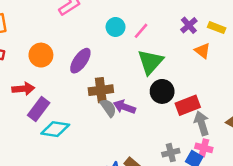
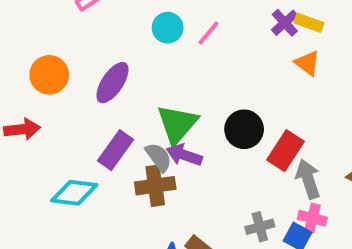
yellow rectangle: (217, 28) -> (309, 23), moved
green triangle: (150, 62) -> (177, 124), moved
brown cross: (101, 90) -> (155, 186), moved
red rectangle: (188, 105) -> (286, 151), turned -35
purple rectangle: (39, 109) -> (115, 150), moved

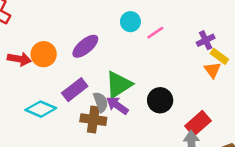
yellow rectangle: (309, 23) -> (219, 56), moved
orange circle: (49, 75) -> (44, 54), moved
red rectangle: (286, 151) -> (198, 123), moved

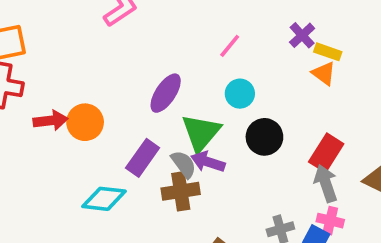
cyan circle: (130, 22) -> (240, 94), moved
purple ellipse: (85, 46) -> (166, 93), moved
red arrow: (19, 59) -> (51, 121), moved

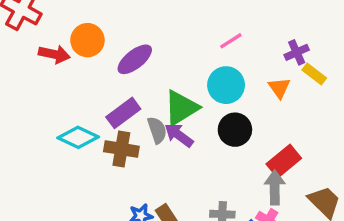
orange triangle: (324, 73) -> (279, 88), moved
purple ellipse: (166, 93) -> (135, 59), moved
cyan circle: (240, 94) -> (226, 85), size x1.4
orange circle: (85, 122) -> (87, 40), moved
brown cross: (181, 191) -> (121, 149), moved

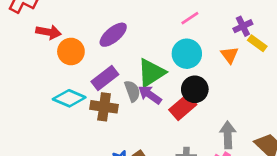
orange circle: (87, 40) -> (71, 52), moved
red rectangle: (284, 161) -> (183, 107), moved

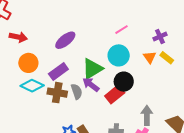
yellow rectangle: (257, 43) -> (167, 58), moved
orange circle: (71, 52) -> (28, 63), moved
gray semicircle: (132, 91) -> (77, 92), moved

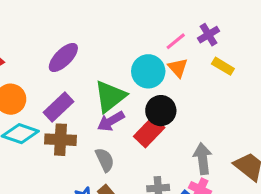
pink line: (122, 30) -> (176, 41), moved
orange triangle: (150, 57) -> (178, 68), moved
purple arrow: (91, 85) -> (111, 121), turned -60
gray semicircle: (77, 92) -> (105, 160), moved

